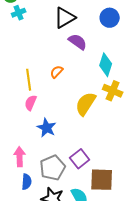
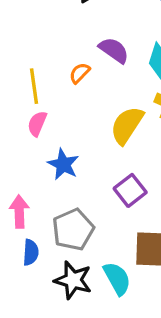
purple semicircle: (78, 42) -> (114, 50), moved
purple square: (80, 159) -> (130, 190), moved

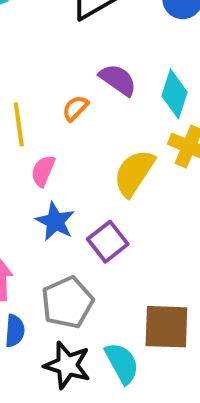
pink semicircle: (37, 124) -> (43, 171), moved
purple square: (130, 190) -> (108, 242), moved

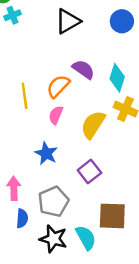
orange semicircle: (75, 108) -> (58, 86), size x1.5
pink semicircle: (43, 171) -> (56, 115), moved
purple square: (108, 242) -> (89, 171), moved

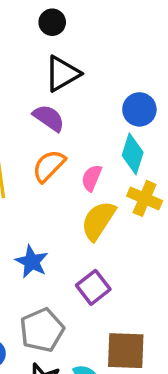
blue circle: (122, 21) -> (139, 109), moved
purple semicircle: (83, 69) -> (49, 118), moved
pink semicircle: (56, 115) -> (92, 178), moved

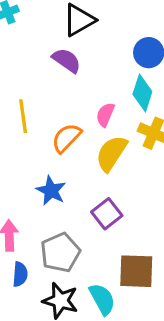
orange semicircle: (49, 166) -> (67, 138), moved

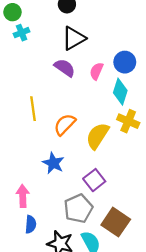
pink semicircle: (105, 115) -> (96, 71), moved
gray pentagon: (60, 253) -> (78, 208), moved
brown square: (136, 271) -> (116, 222), turned 32

